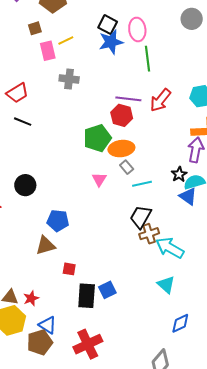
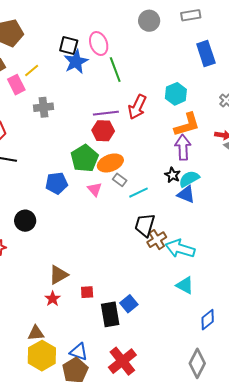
pink triangle: (99, 179) -> (95, 189), moved
blue pentagon: (58, 221) -> (57, 183), moved
red star: (31, 298) -> (53, 299), moved

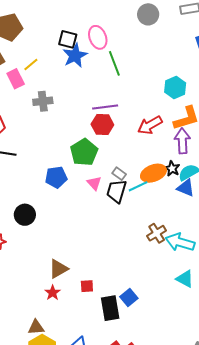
red arrow: (137, 107) -> (150, 125), moved, turned 35
orange ellipse: (110, 163) -> (153, 173), moved
black trapezoid: (145, 225) -> (117, 191), moved

